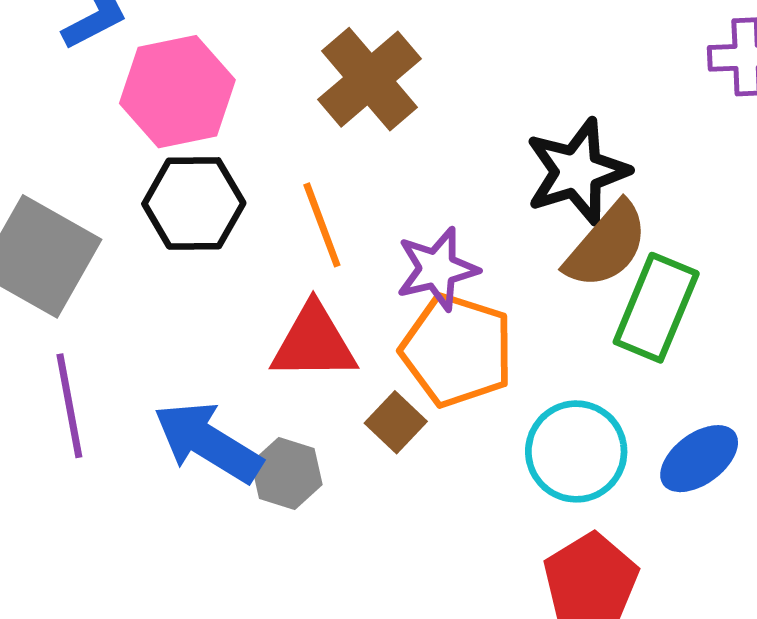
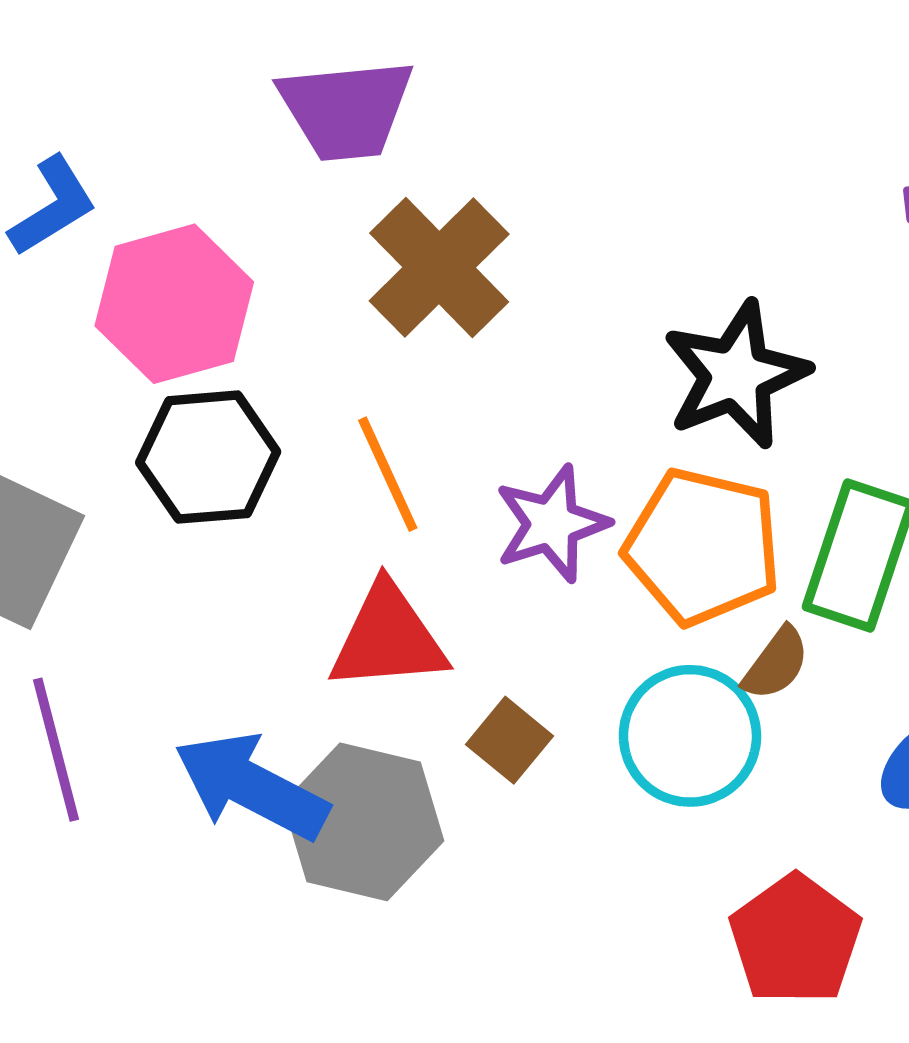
brown semicircle: (607, 245) -> (776, 664), moved, size x0.6
orange pentagon: (457, 350) -> (703, 547), moved
cyan circle: (576, 451) -> (690, 736), moved
gray hexagon: (287, 473) -> (364, 822), size x1.6

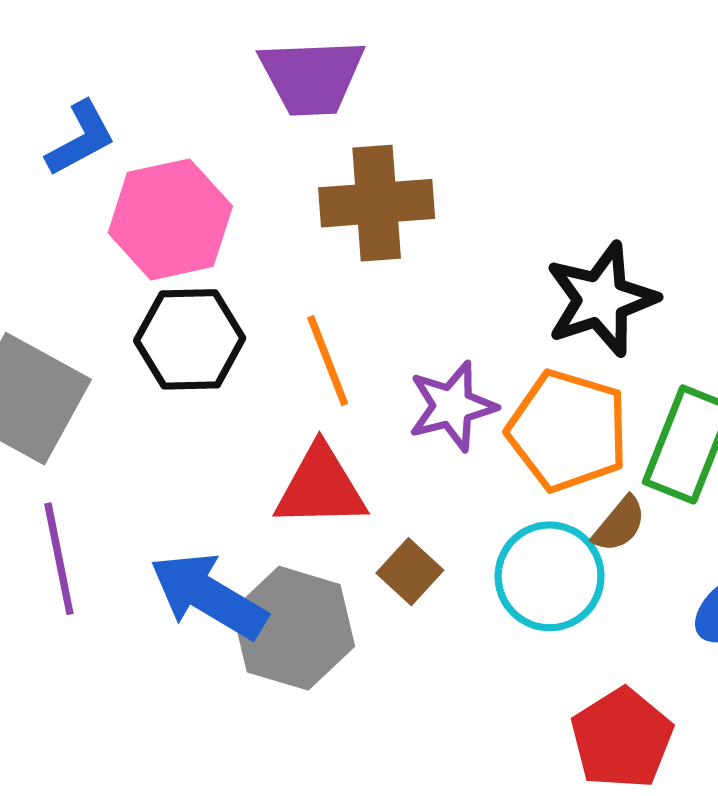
brown cross: (439, 267) -> (377, 203), turned 37

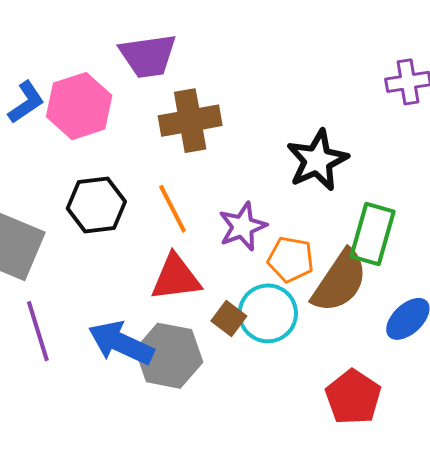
pink hexagon: (170, 219) -> (79, 106), moved
orange pentagon: (568, 431) -> (291, 259), moved, size x0.7
brown semicircle: (619, 524) -> (340, 281), size x2.0
cyan circle: (550, 576) -> (268, 313), moved

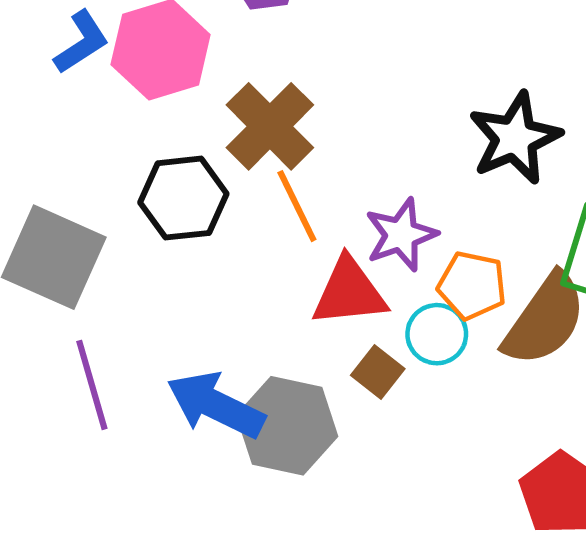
brown cross: (190, 121) -> (270, 126), moved, turned -36
red triangle: (176, 278) -> (349, 292), moved
cyan circle: (268, 313) -> (437, 334), moved, size x0.7

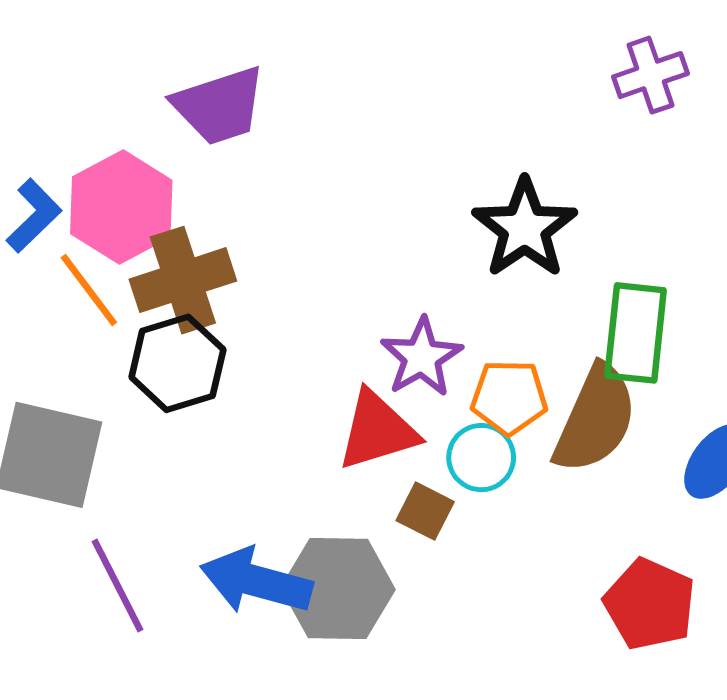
brown cross: (270, 126) -> (183, 280), moved, turned 38
orange line: (297, 206) -> (89, 290), moved

